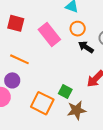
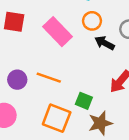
orange line: (19, 59) -> (49, 78), moved
purple circle: (12, 80) -> (17, 80), moved

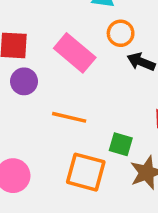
purple circle: (17, 80) -> (24, 81), moved

